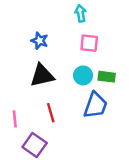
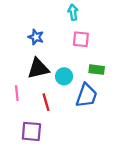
cyan circle: (83, 75) -> (64, 76), moved
pink line: (15, 119) -> (17, 93), moved
purple square: (35, 145) -> (31, 131), turned -30

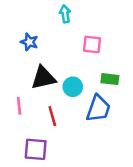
cyan arrow: (73, 12) -> (65, 14), moved
blue star: (36, 37) -> (29, 42), moved

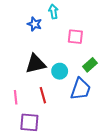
blue star: (29, 42) -> (35, 24), moved
green rectangle: (110, 79) -> (90, 65), turned -48
pink line: (19, 106) -> (16, 97), moved

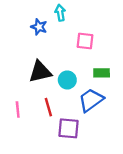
green rectangle: (90, 65) -> (102, 73), turned 40
blue trapezoid: (81, 89) -> (91, 100), turned -145
purple square: (29, 122) -> (68, 128), moved

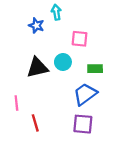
cyan circle: (67, 80) -> (63, 62), moved
red line: (48, 107) -> (35, 123), moved
purple square: (68, 128) -> (83, 124), moved

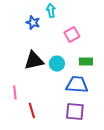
pink square: (80, 39) -> (72, 35), turned -35
cyan circle: (63, 62) -> (57, 64), moved
blue trapezoid: (85, 94) -> (77, 85), turned 40

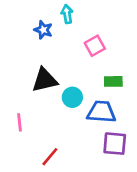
cyan circle: (57, 64) -> (72, 97), moved
red line: (32, 111) -> (50, 157), moved, turned 56
purple square: (75, 112) -> (115, 144), moved

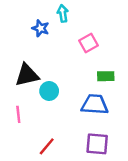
black triangle: (45, 80) -> (27, 75), moved
cyan circle: (72, 97) -> (49, 91), moved
purple square: (115, 144) -> (97, 144), moved

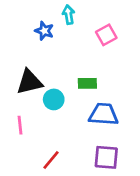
pink square: (88, 43) -> (106, 35), moved
green rectangle: (106, 76) -> (87, 83), moved

